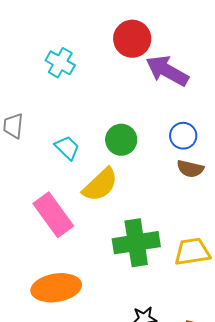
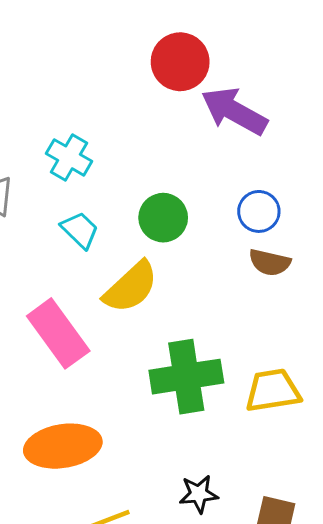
cyan cross: (60, 63) -> (69, 157), moved

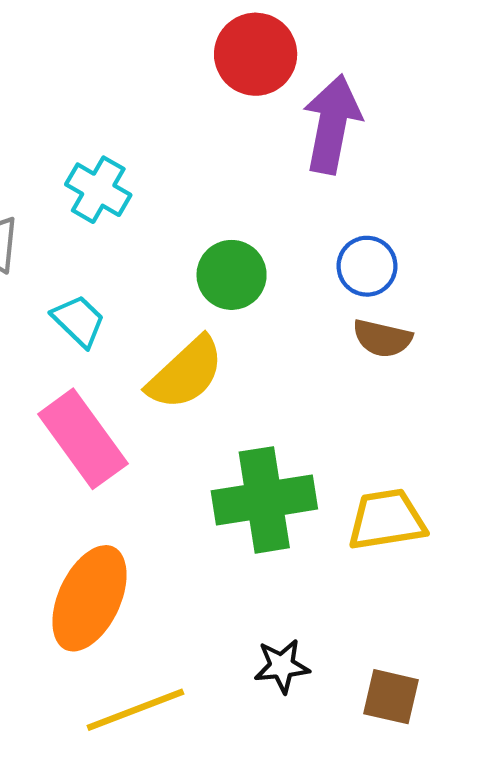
purple arrow: (234, 111) -> (332, 124), turned 72
cyan trapezoid: (80, 230) -> (79, 321), moved
orange ellipse: (63, 446) -> (89, 598), turned -56

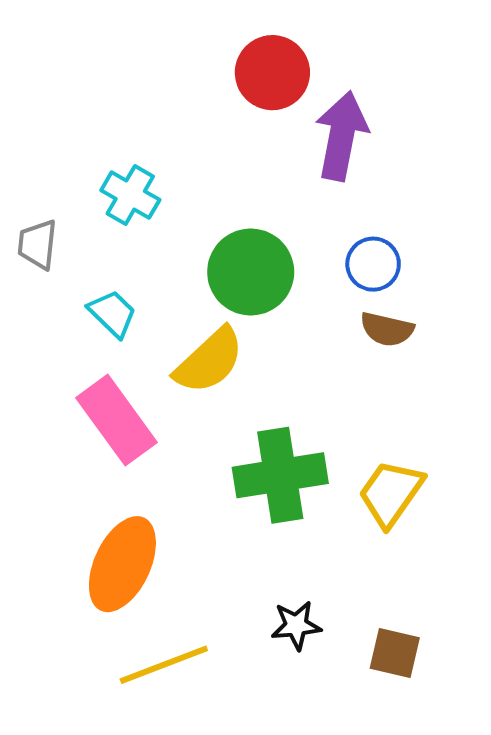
green circle: (232, 275) -> (251, 272), size x1.4
yellow trapezoid: (387, 520) -> (391, 493), turned -46

